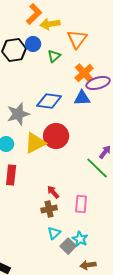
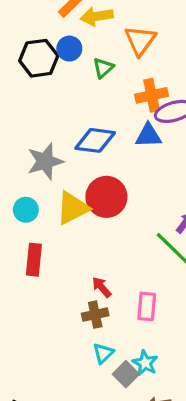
orange cross: (84, 73) -> (152, 95), turned 30

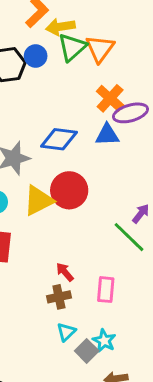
green triangle: (103, 68) -> (72, 47), moved, size x1.5
orange cross: (152, 95) -> (110, 98), turned -36

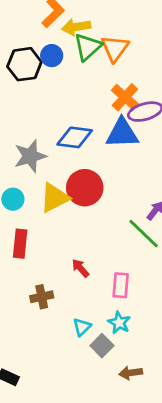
blue triangle: (107, 135) -> (122, 133), size x1.4
brown cross: (59, 297) -> (42, 297), moved
cyan star: (104, 341) -> (119, 323), moved

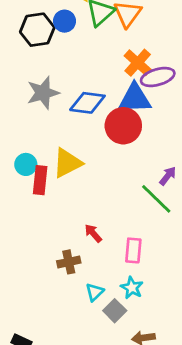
gray star: (30, 156) -> (43, 93), moved
red circle: (85, 188) -> (123, 126), moved
red rectangle: (20, 244) -> (40, 180), moved
brown cross: (42, 297) -> (69, 262), moved

